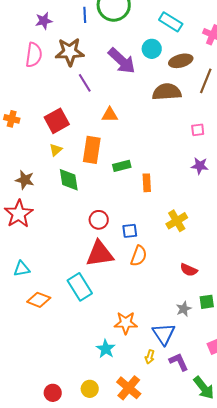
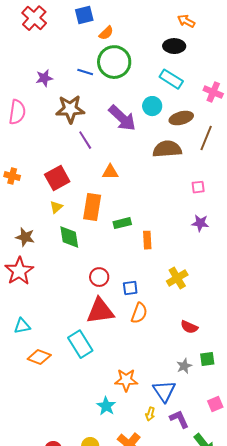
blue line: (85, 15) -> (85, 72), turned -70
pink semicircle: (34, 55) -> (17, 112), moved

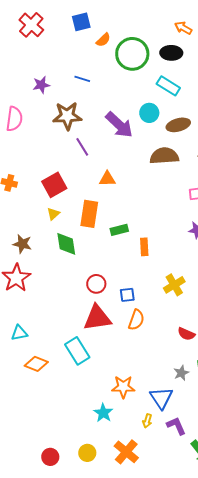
green circle: (114, 62) -> (132, 54), moved

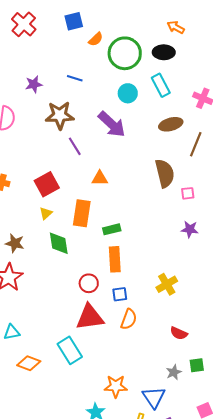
cyan rectangle: (168, 86) -> (161, 85), turned 30
cyan circle: (149, 113) -> (128, 93), moved
brown semicircle: (164, 156) -> (165, 173), moved, turned 80
orange rectangle: (144, 247) -> (115, 259), moved, size x1.4

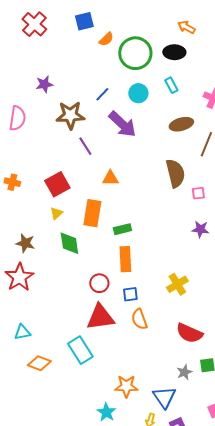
blue line: (75, 78) -> (102, 94), moved, turned -63
cyan rectangle: (161, 85) -> (171, 85), size x0.7
orange semicircle: (129, 319) -> (139, 319), turned 140
red semicircle: (179, 333) -> (189, 333), size x1.5

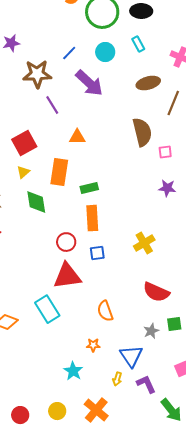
orange semicircle: (139, 319) -> (105, 311), moved
orange star: (126, 386) -> (93, 345), size x0.6

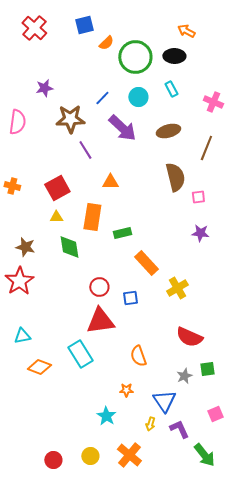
brown ellipse: (148, 83) -> (168, 131), moved
yellow triangle: (23, 172) -> (56, 217), turned 40
orange rectangle: (92, 218) -> (146, 263), moved, turned -40

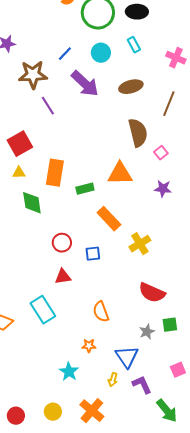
orange triangle: (110, 182) -> (120, 174), moved, size x1.5
pink square: (198, 197) -> (161, 153), turned -32
red triangle: (100, 321) -> (63, 277), size x0.6

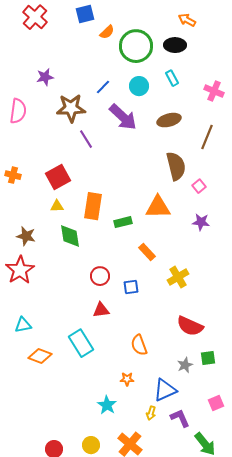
orange rectangle: (109, 219) -> (147, 252), size x0.7
blue triangle: (127, 357) -> (165, 390), turned 40

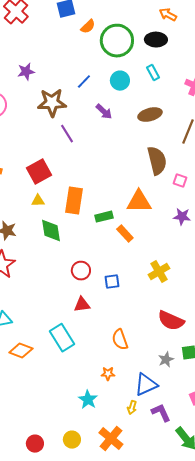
purple arrow: (123, 117) -> (104, 112), size x0.6
pink square: (199, 186) -> (180, 181), turned -32
orange rectangle: (147, 252) -> (125, 234), moved

